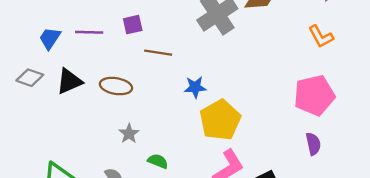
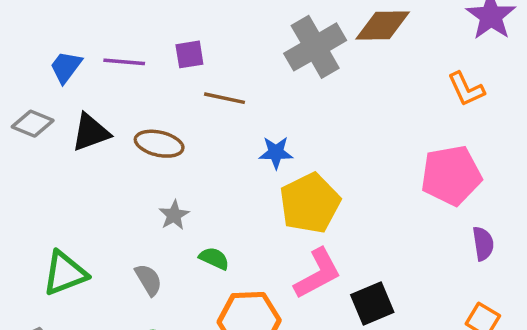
purple semicircle: (313, 144) -> (483, 244), moved

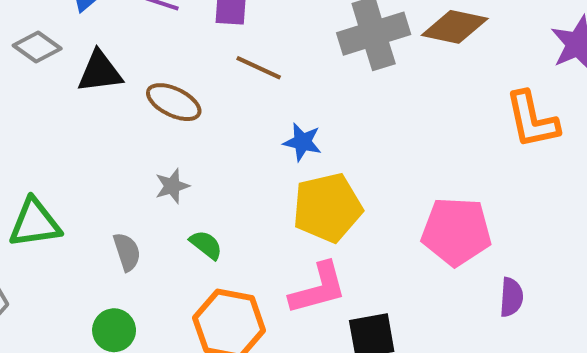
orange L-shape: (466, 89) -> (532, 120), size x1.4
pink pentagon: (451, 175) -> (456, 231), moved

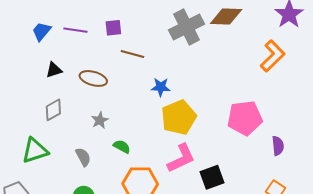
gray diamond: (37, 47) -> (53, 110), moved, turned -55
black triangle: (100, 72) -> (54, 70), size x0.7
orange L-shape: (532, 120) -> (273, 56), turned -112

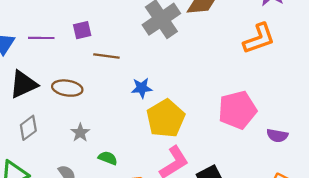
orange L-shape: (273, 56) -> (259, 39), turned 32
black triangle: (54, 70) -> (23, 84), size x1.6
purple semicircle: (278, 146) -> (277, 136), turned 114

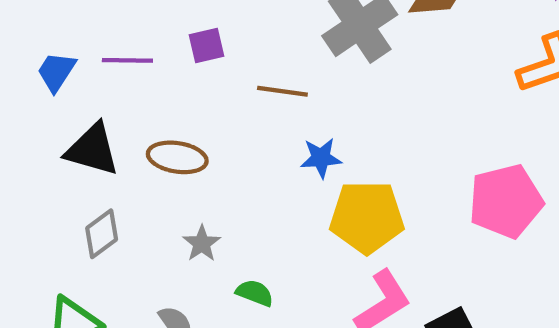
brown line: (106, 56) -> (282, 91), moved
black triangle: (23, 84) -> (92, 150), turned 40
yellow pentagon: (166, 118) -> (367, 217), turned 30

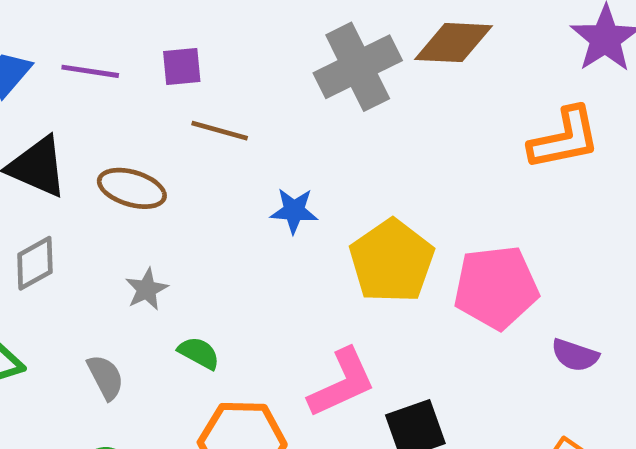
brown line: (282, 91) -> (220, 131), moved
yellow pentagon: (367, 217) -> (392, 261), moved, turned 30

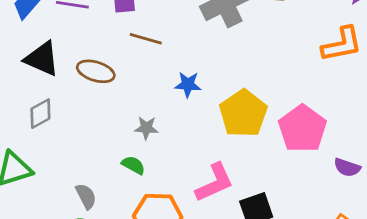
pink pentagon: (496, 287) -> (302, 129), turned -30
gray star: (147, 289) -> (146, 128), moved, turned 30
gray semicircle: (105, 377) -> (86, 196), moved

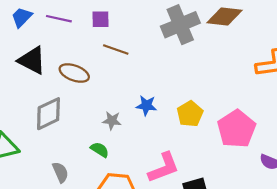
blue star: (188, 84) -> (146, 106), moved
yellow pentagon: (243, 113) -> (190, 114), size x0.7
gray diamond: (40, 114) -> (48, 114), moved, size x1.4

